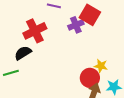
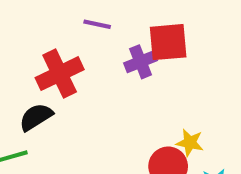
red square: (90, 15) -> (168, 42), turned -35

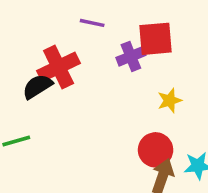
black semicircle: (36, 117) -> (37, 86), moved
yellow star: (190, 143) -> (170, 101), moved, turned -30

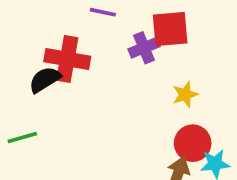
red cross: (59, 67) -> (67, 59), turned 36
red circle: (156, 150) -> (193, 143), moved

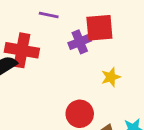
red circle: (193, 143) -> (80, 114), moved

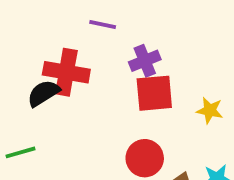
red square: (99, 28) -> (154, 93), moved
yellow star: (111, 77) -> (210, 110), moved, turned 30

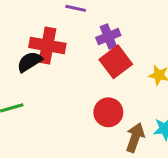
red square: (154, 93) -> (116, 62), turned -32

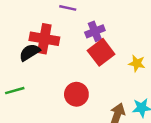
red circle: (108, 112) -> (76, 94), moved

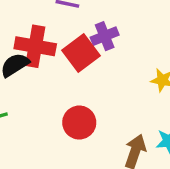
red square: (101, 52) -> (81, 53), moved

